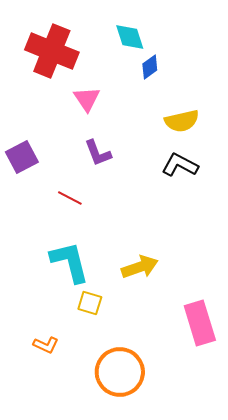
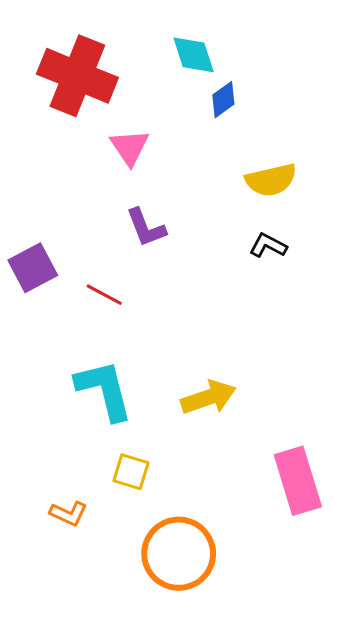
purple square: (22, 157) -> (33, 268), moved
black L-shape: (180, 165) -> (268, 245), size x0.7
yellow square: (90, 303) -> (131, 472), moved

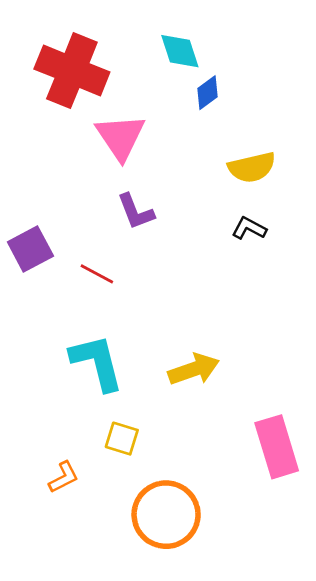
pink triangle: (130, 147) -> (120, 137), size x1.4
orange L-shape: (68, 514) -> (64, 477), turned -52

